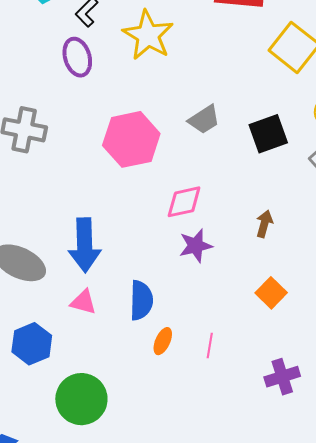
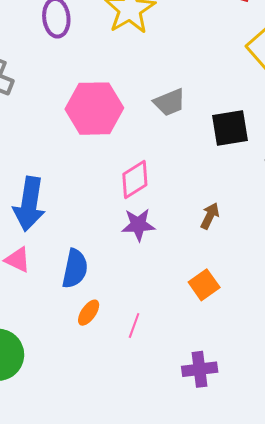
pink diamond: (184, 202) -> (135, 180), turned -30

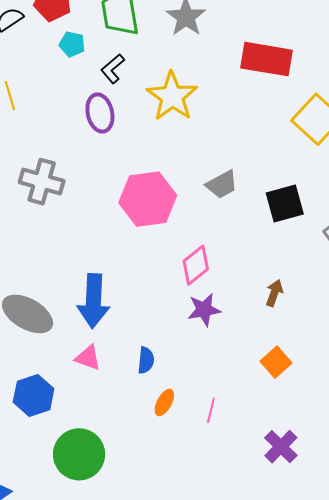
blue semicircle: (75, 269) -> (146, 360), size x0.7
purple cross: (200, 369) -> (281, 447), turned -32

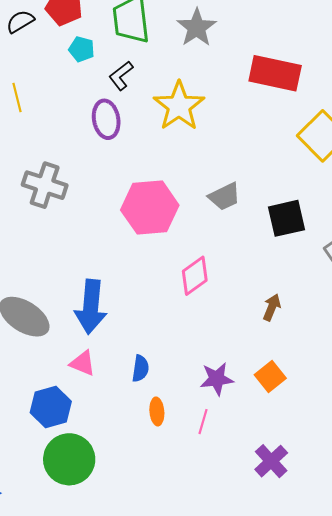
purple star: (204, 310) -> (217, 379), moved
blue hexagon: (34, 395) -> (51, 407), moved
orange ellipse: (164, 402) -> (157, 411), turned -36

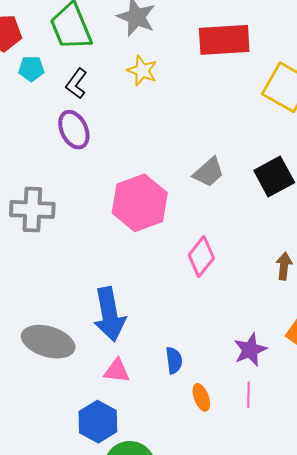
yellow star: (179, 106) -> (142, 71), moved, size x0.6

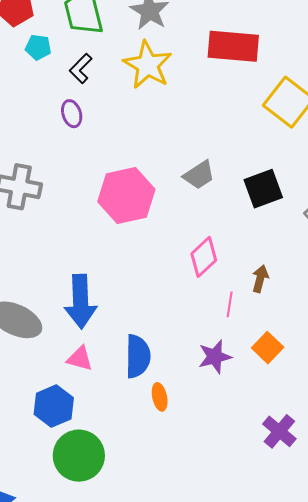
yellow star: (142, 71) -> (148, 65), size x1.6
purple ellipse: (74, 130) -> (72, 114), size x0.7
pink diamond: (201, 257) -> (204, 257), moved
blue semicircle: (174, 360) -> (138, 356), size x1.6
pink line: (248, 395) -> (230, 304), moved

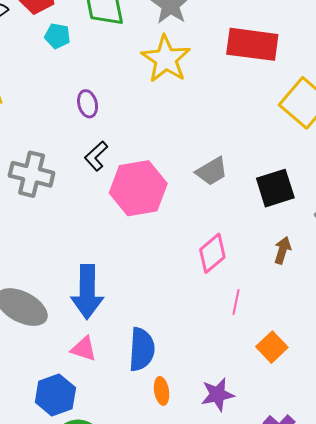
black L-shape: (81, 68) -> (96, 156), moved
brown arrow: (260, 279) -> (283, 250), moved
purple star: (215, 357) -> (217, 395), moved

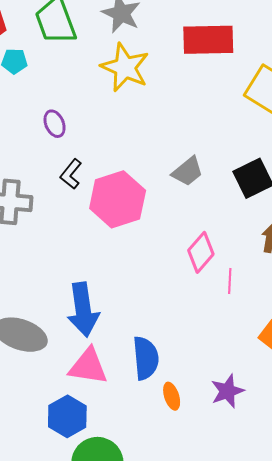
pink line: (236, 302) -> (230, 281), moved
pink triangle: (84, 349) -> (88, 366), size x1.5

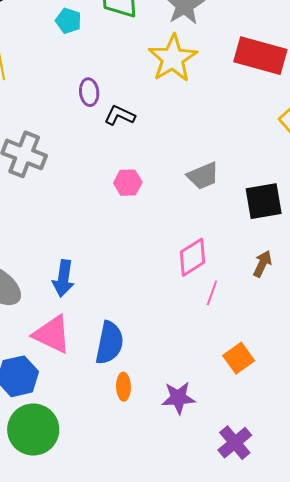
black L-shape: (71, 174) -> (120, 115), moved, turned 60
pink hexagon: (118, 199) -> (128, 183), size x0.5
blue arrow: (83, 310) -> (63, 278), size x0.7

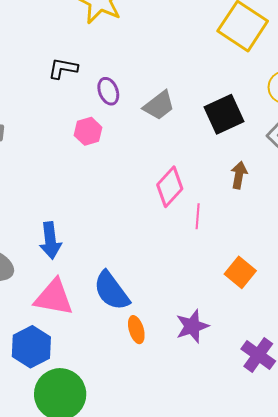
purple ellipse: (89, 92) -> (108, 91), moved
blue semicircle: (109, 343) -> (111, 291), turned 147

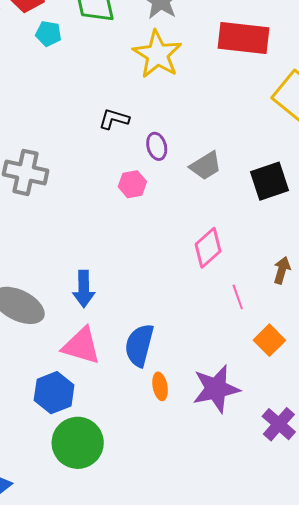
brown arrow: (239, 175) -> (282, 270), moved
pink line: (198, 216) -> (238, 297), moved, turned -30
blue semicircle: (111, 291) -> (139, 345), turned 45
purple star: (192, 326) -> (216, 389), size x1.4

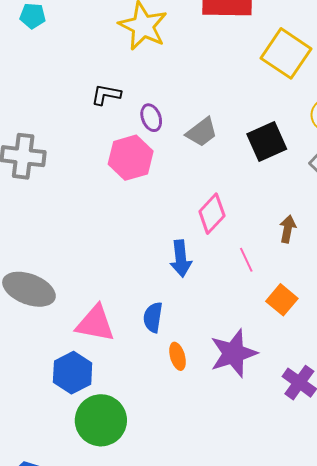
pink hexagon: (132, 184) -> (131, 158), size x1.6
blue arrow: (84, 289) -> (181, 259), moved
blue semicircle: (139, 345) -> (153, 317), size x0.7

